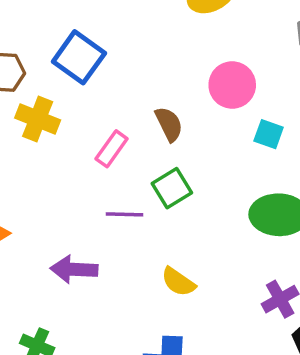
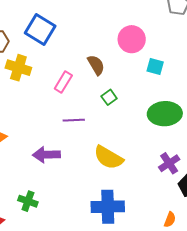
green square: (172, 188) -> (109, 97), moved, size x0.7
yellow semicircle: (178, 282) -> (108, 158), size x1.4

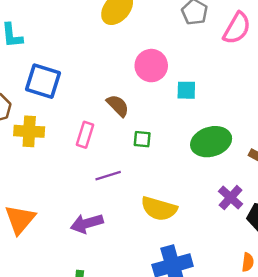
green square: (109, 97) -> (142, 139), turned -35

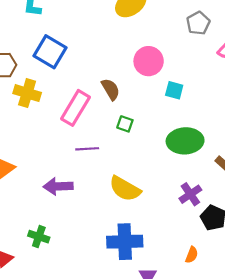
pink rectangle: (85, 135) -> (75, 108), size x1.5

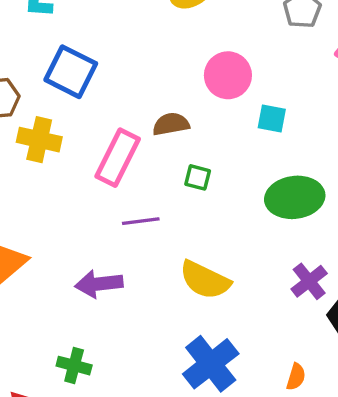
brown semicircle: (111, 89) -> (171, 124), turned -65
blue cross: (125, 242) -> (211, 364), turned -32
orange semicircle: (192, 255) -> (296, 377), moved

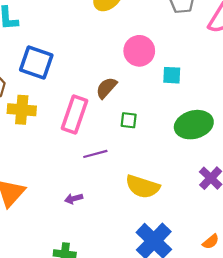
brown semicircle: (171, 124) -> (106, 88), turned -30
purple arrow: (99, 284) -> (74, 199), size x0.6
orange semicircle: (296, 377) -> (211, 242), turned 42

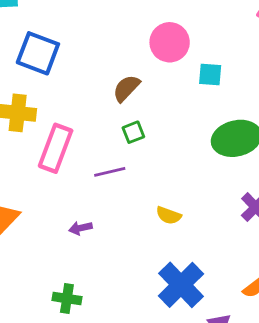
pink rectangle: (75, 115) -> (56, 148), moved
green square: (129, 120) -> (133, 132), moved, turned -30
yellow semicircle: (143, 187) -> (169, 215), size x0.6

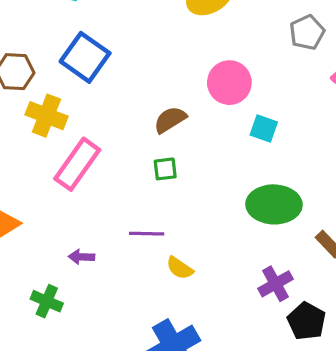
purple line: (110, 172) -> (147, 234), moved
green cross: (67, 299) -> (47, 301), moved

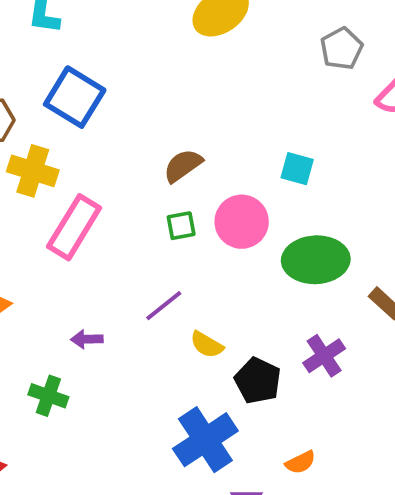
pink circle: (229, 83) -> (242, 222), moved
purple line: (147, 234) -> (164, 306), turned -36
black pentagon: (306, 321) -> (258, 381), moved

